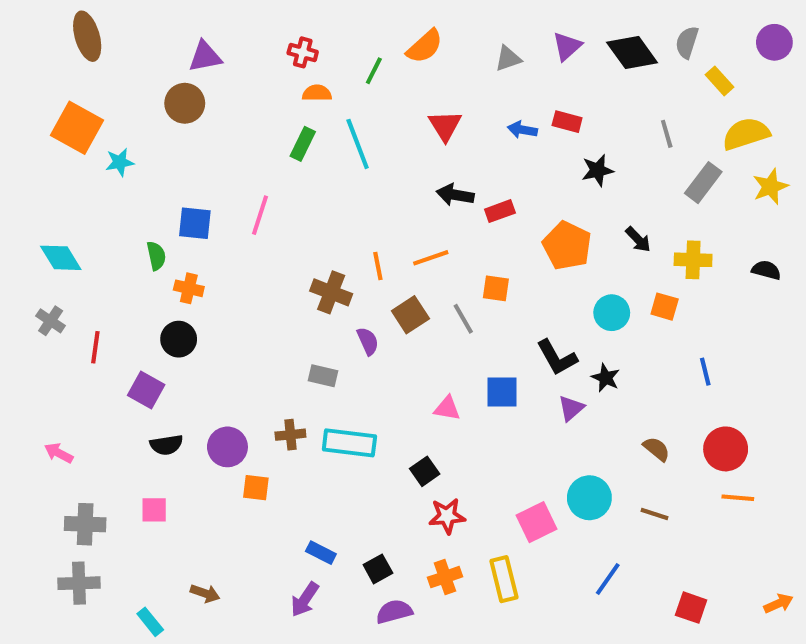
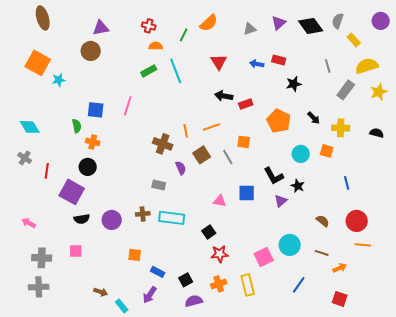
green rectangle: (303, 144) -> (149, 71), turned 35
purple square: (146, 390) -> (72, 192), size x1.4
orange square: (256, 488) -> (135, 255), moved
orange arrow: (778, 603) -> (340, 268), moved
cyan rectangle: (150, 622) -> (122, 306), moved

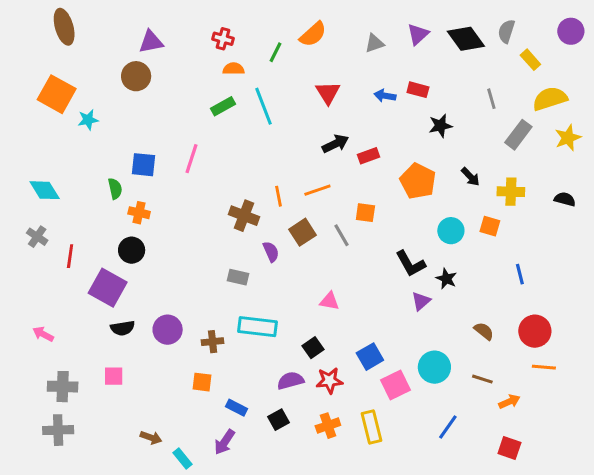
black arrow: (224, 96) -> (335, 144), turned 144
blue square: (247, 193) -> (370, 357), moved, turned -30
brown cross: (143, 214) -> (213, 342), moved
purple semicircle: (194, 301) -> (290, 381), moved

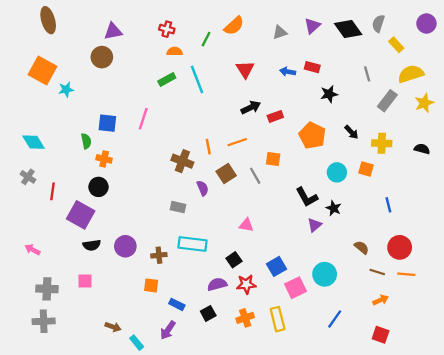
brown line: (482, 379) -> (377, 272), moved

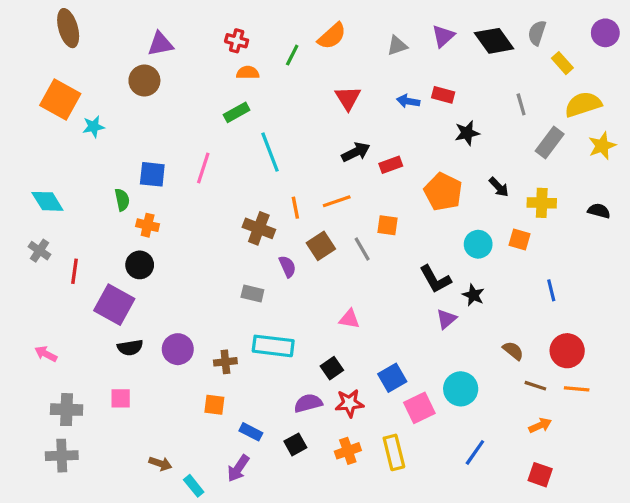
cyan line: (197, 79) -> (270, 152), moved

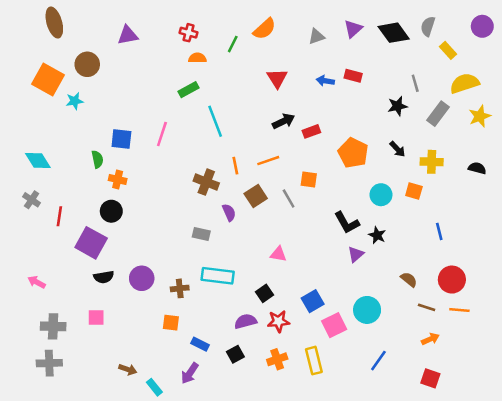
brown circle: (144, 81) -> (87, 64), moved
black star: (467, 133) -> (397, 106), moved

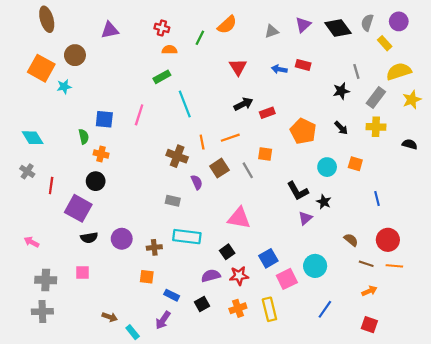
purple circle: (482, 26) -> (399, 21), moved
yellow cross: (432, 162) -> (376, 127), moved
pink triangle: (278, 254) -> (239, 218), size x1.6

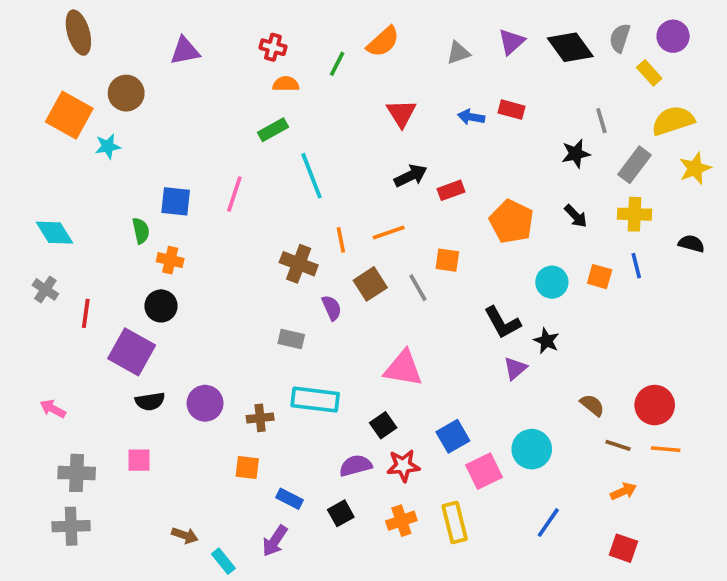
blue line: (377, 199) -> (636, 266), moved

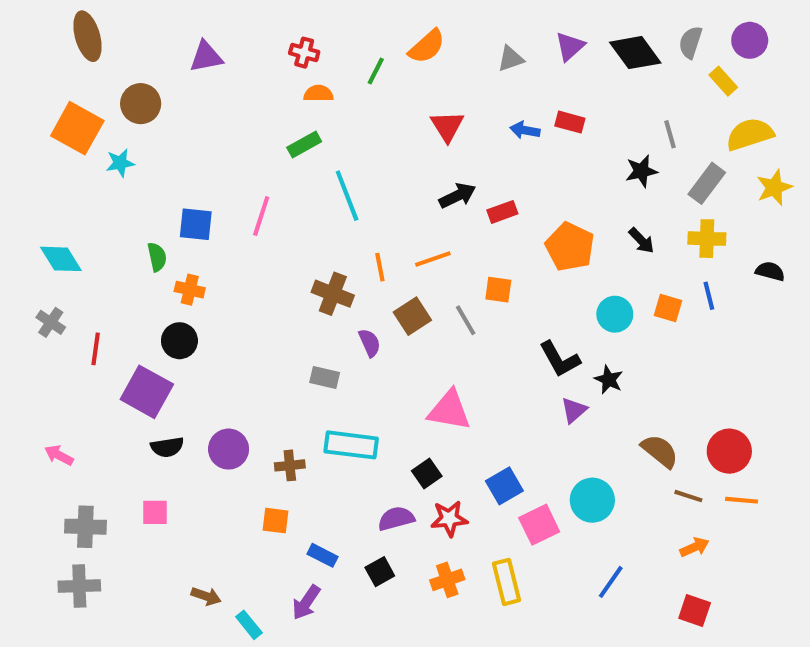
brown semicircle: (592, 405) -> (660, 451), size x1.4

